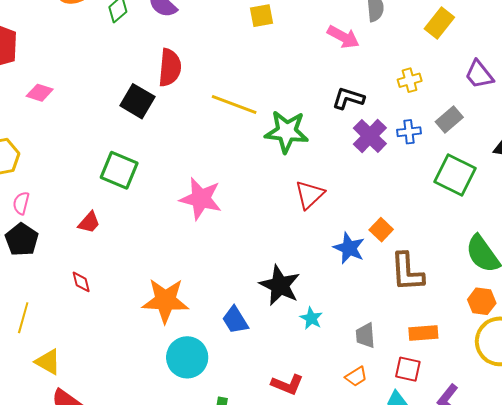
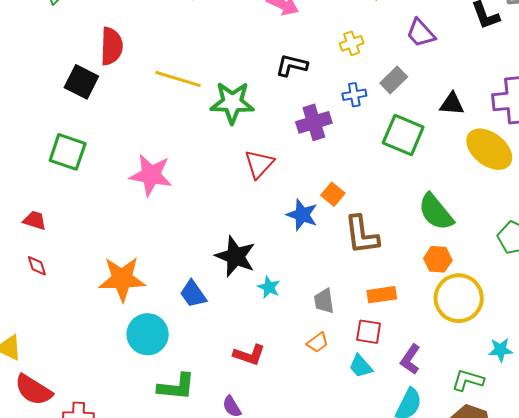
purple cross: (370, 136) -> (314, 122), moved, turned 32
red trapezoid: (89, 222) -> (35, 220), moved, turned -110

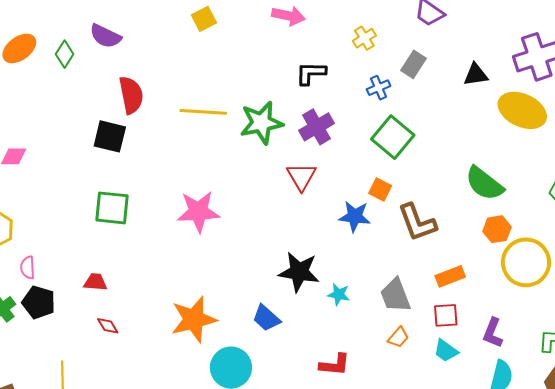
purple cross: (314, 122) -> (317, 127), moved
green square: (403, 135) -> (393, 137), moved, turned 30
gray trapezoid: (324, 301) -> (395, 295), size x1.4

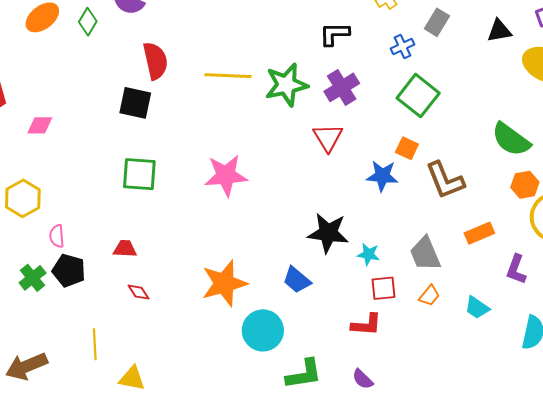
red square: (446, 315) -> (383, 288), moved
purple L-shape: (493, 333) -> (516, 269), moved

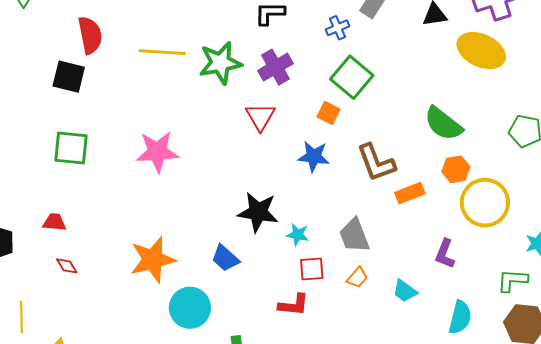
orange square: (407, 148) -> (329, 113), moved
orange rectangle: (479, 233) -> (410, 193), moved

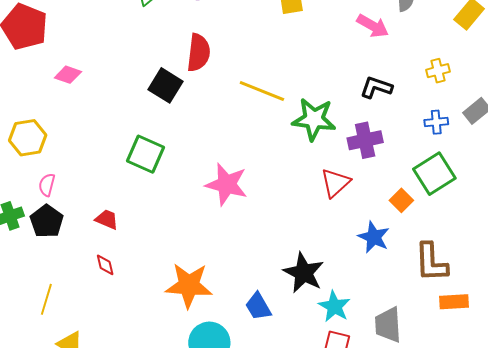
cyan star: (298, 235) -> (334, 306), size x1.4

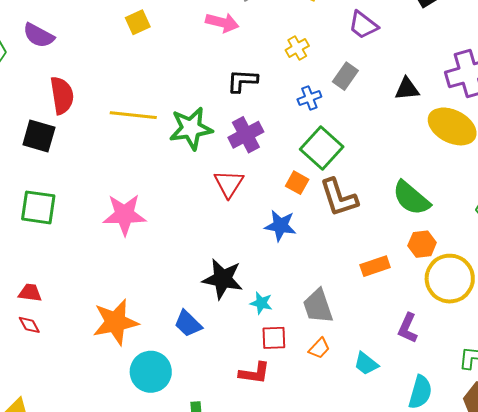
red trapezoid: (107, 219) -> (30, 293), moved
brown L-shape: (431, 262) -> (339, 197), moved
cyan star: (334, 306) -> (261, 303), size x0.7

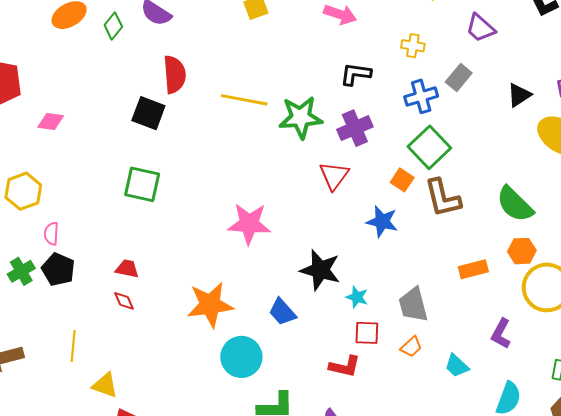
yellow cross: (297, 48) -> (413, 46), turned 35
black triangle: (407, 89) -> (519, 95), turned -32
blue cross: (309, 98) -> (421, 96), size x1.4
pink star: (124, 215) -> (249, 224), moved

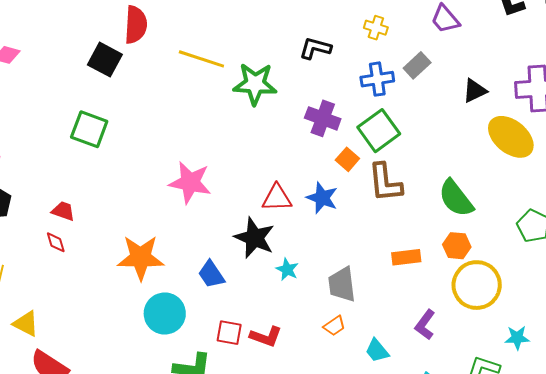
purple cross: (355, 128) -> (323, 118), moved, turned 36
red triangle: (334, 176) -> (277, 198), moved, turned 44
red square: (367, 333) -> (229, 333), moved

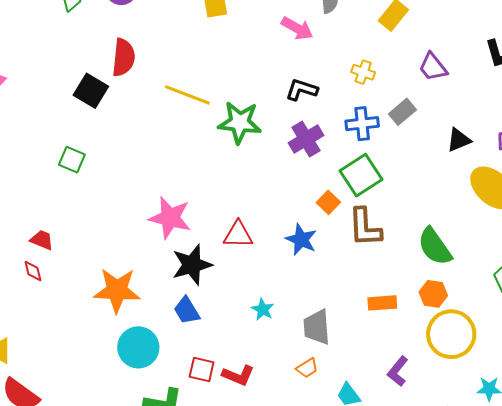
purple cross: (323, 118) -> (306, 139), moved, turned 36
green square: (89, 129) -> (72, 160), size x0.7
red triangle: (277, 198) -> (238, 235), moved
black star: (254, 238) -> (192, 265), moved, turned 30

